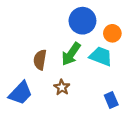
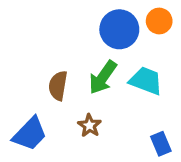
orange circle: (112, 33) -> (159, 21), moved

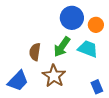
orange circle: (159, 21) -> (96, 25), moved
brown star: (89, 126) -> (54, 76), size x1.6

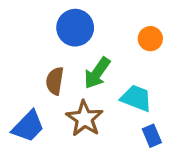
blue circle: (72, 18) -> (75, 28), moved
cyan trapezoid: (88, 49) -> (136, 98), moved

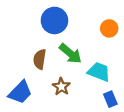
green arrow: (97, 73) -> (70, 54), turned -85
brown star: (85, 119) -> (61, 87), size x0.7

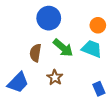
cyan trapezoid: (99, 72) -> (92, 49), moved

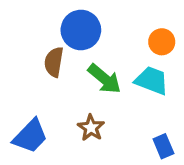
brown semicircle: (35, 53) -> (54, 62), moved

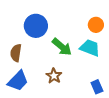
blue circle: (81, 30) -> (36, 26), moved
brown semicircle: (54, 62) -> (16, 53), moved

